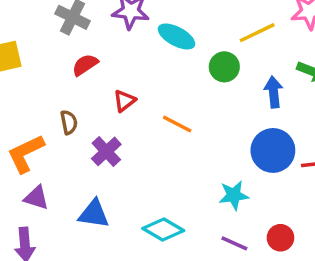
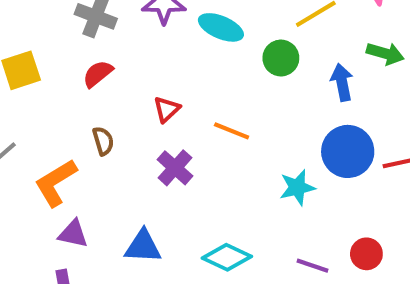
red semicircle: (85, 65) -> (98, 74), moved
purple cross: (106, 151) -> (175, 168), moved
cyan star: (234, 195) -> (297, 187), moved

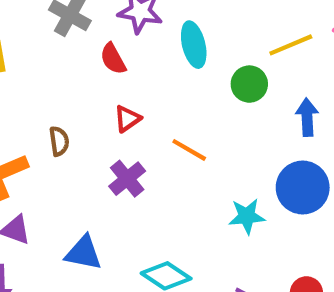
cyan ellipse: (221, 27) -> (194, 45), turned 45
red semicircle: (98, 74) -> (113, 59), moved, turned -88

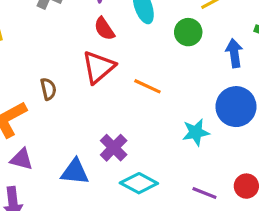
red semicircle: (113, 59) -> (104, 29), moved
red triangle: (127, 119) -> (98, 67), size x1.6
purple cross: (127, 179) -> (114, 148), moved

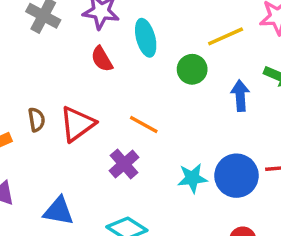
red triangle: (98, 67) -> (77, 124), moved
blue circle: (236, 107) -> (236, 176), moved
purple cross: (114, 148) -> (124, 164), moved

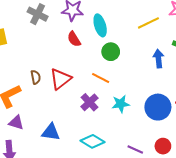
green circle: (192, 69) -> (111, 52), moved
cyan star: (192, 178) -> (121, 104), moved

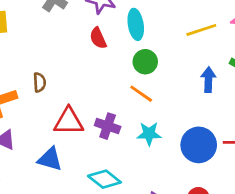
orange line: (101, 78) -> (141, 94), moved
red triangle: (60, 79) -> (69, 121), moved, turned 30
purple cross: (90, 102) -> (108, 126), turned -36

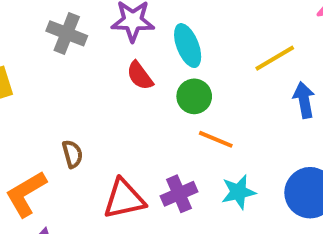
yellow line: (201, 30) -> (275, 58), moved
green circle: (145, 62) -> (194, 96), moved
purple cross: (108, 126) -> (179, 194), turned -30

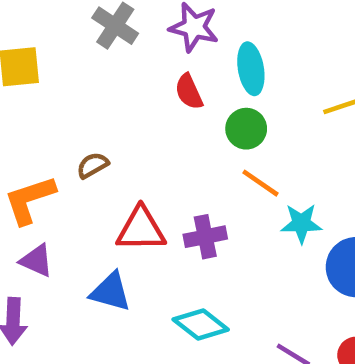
brown semicircle: (72, 154) -> (93, 165), turned -116
cyan star: (238, 192) -> (301, 223), moved

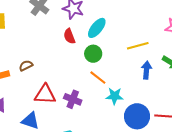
cyan ellipse: (251, 69) -> (97, 28), turned 45
purple cross: (205, 237) -> (73, 99), turned 30

